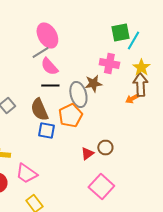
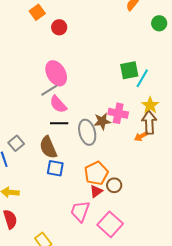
pink cross: (109, 64) -> (118, 113), moved
orange pentagon: (70, 116) -> (96, 173), moved
pink trapezoid: (26, 174) -> (80, 211), moved, turned 75

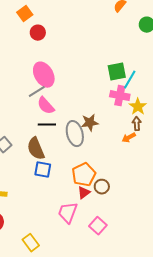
red circle: (59, 27) -> (38, 33), moved
pink cross: (118, 113) -> (120, 96), moved
brown arrow: (149, 122) -> (137, 124), size x0.6
pink square: (110, 224) -> (98, 226), size x0.7

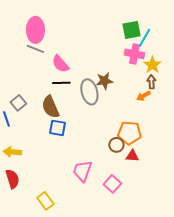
pink ellipse: (44, 75) -> (35, 30), moved, turned 30
gray line: (37, 92) -> (35, 49), moved, turned 54
orange pentagon: (84, 175) -> (129, 133), moved, turned 30
red triangle: (84, 193) -> (132, 156), moved, turned 40

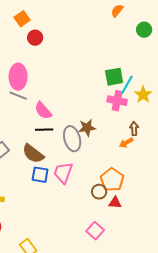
yellow star: (152, 65) -> (143, 95), moved
brown semicircle: (50, 107) -> (33, 154), turned -30
orange pentagon: (129, 133) -> (112, 180), turned 30
pink trapezoid: (82, 171) -> (63, 173), moved

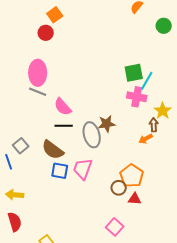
orange square: (22, 19) -> (55, 15), moved
red circle: (35, 38) -> (46, 33), moved
yellow star: (143, 95) -> (163, 111), moved

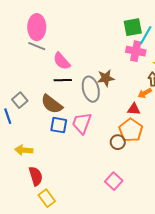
yellow arrow: (15, 195) -> (24, 150), moved
red triangle: (135, 199) -> (134, 109), moved
red semicircle: (15, 222) -> (36, 176), moved

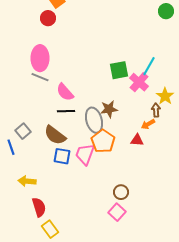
green square: (133, 27) -> (119, 70), moved
pink cross: (136, 51) -> (139, 82), turned 30
orange pentagon: (131, 130) -> (103, 141), moved
brown circle: (118, 142) -> (121, 192), moved

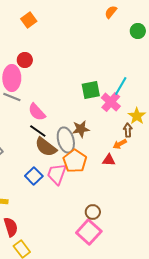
red circle: (48, 18) -> (25, 60), moved
black line: (66, 111) -> (38, 131), turned 36
brown semicircle: (55, 135) -> (46, 147), moved
blue square: (62, 156) -> (34, 176), turned 36
pink square: (117, 212) -> (89, 232), size x1.4

